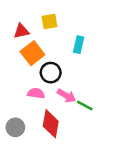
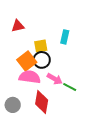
yellow square: (49, 21) -> (41, 46), moved
orange square: (32, 53) -> (27, 61), moved
pink semicircle: (36, 93) -> (30, 77), size x1.5

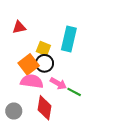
cyan rectangle: (65, 37) -> (69, 39), size x1.6
yellow square: (41, 46) -> (43, 49), turned 32

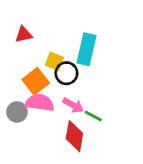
black circle: (44, 63) -> (66, 73), moved
red diamond: (44, 108) -> (74, 136), moved
gray circle: (14, 111) -> (17, 112), moved

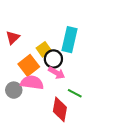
red triangle: (24, 34) -> (13, 38), moved, turned -32
yellow square: (54, 61) -> (44, 49), turned 32
pink arrow: (73, 105) -> (57, 73), moved

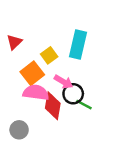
black circle: (53, 59) -> (73, 94), moved
gray circle: (14, 90) -> (19, 130), moved
red diamond: (60, 109) -> (53, 106), moved

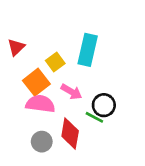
black circle: (73, 94) -> (104, 105), moved
red diamond: (53, 106) -> (70, 134), moved
gray circle: (19, 130) -> (42, 142), moved

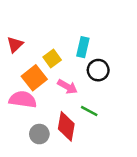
cyan rectangle: (88, 50) -> (83, 47), size x0.7
pink semicircle: (40, 104) -> (23, 100), moved
black circle: (104, 105) -> (98, 70), moved

